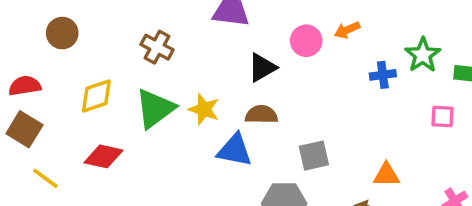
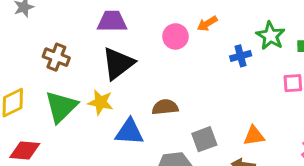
black triangle: (262, 68) -> (118, 64), moved, size x1.4
brown semicircle: (261, 115) -> (165, 107), moved
gray square: (314, 156) -> (204, 139), moved

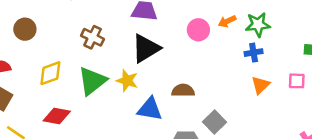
green star: (271, 36) -> (258, 25), moved, turned 30
orange triangle: (254, 136) -> (260, 85), moved, turned -42
gray square: (204, 139) -> (214, 122), turned -30

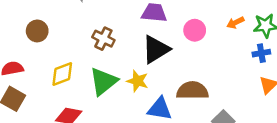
pink circle: (198, 30) -> (195, 30), moved
brown semicircle: (183, 91) -> (192, 91), size x1.4

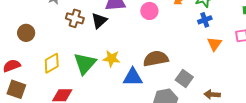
brown cross: (103, 39) -> (75, 18), moved
black triangle: (156, 49) -> (99, 21), moved, size x0.7

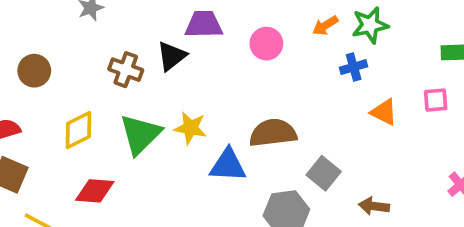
brown cross: (75, 18) -> (126, 70), moved
blue cross: (205, 20) -> (354, 67), moved
orange triangle: (215, 44) -> (384, 112), turned -42

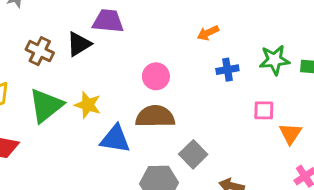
green star: (370, 25) -> (274, 60), moved
pink circle: (266, 44) -> (156, 76), moved
pink square: (436, 100) -> (264, 110), moved
orange triangle: (384, 112) -> (290, 134), moved, turned 30

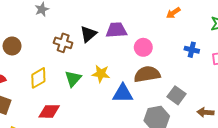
purple trapezoid: (108, 21) -> (116, 30), moved
blue cross: (227, 70) -> (192, 50), moved, turned 32
green triangle: (46, 106) -> (73, 79), size x0.7

